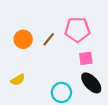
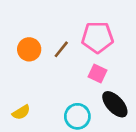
pink square: (86, 58) -> (97, 73), moved, turned 32
yellow semicircle: (18, 80) -> (21, 112), moved

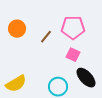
orange circle: (29, 49) -> (17, 29), moved
yellow semicircle: (21, 112) -> (16, 84), size x1.5

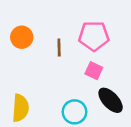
brown line: (46, 37) -> (59, 48), turned -40
yellow semicircle: (16, 84) -> (20, 108), turned -55

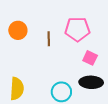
pink square: (94, 71) -> (90, 58), moved
black ellipse: (111, 100) -> (91, 82), turned -45

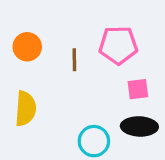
pink square: (90, 58) -> (138, 89), turned -32
yellow semicircle: (17, 89) -> (26, 109), moved

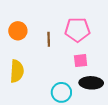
pink square: (138, 89) -> (81, 61), moved

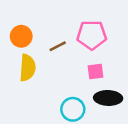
brown line: (49, 39) -> (58, 46), turned 64
yellow semicircle: (17, 71) -> (27, 68), moved

